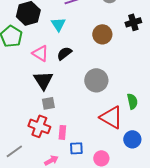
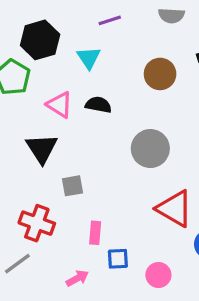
black semicircle: (64, 53) -> (98, 105), turned 49
black triangle: (43, 80) -> (42, 149), moved
red cross: (39, 126) -> (37, 223), moved

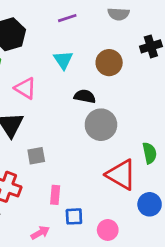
cyan triangle: (89, 58) -> (63, 60), moved
black semicircle: (98, 105) -> (85, 96), moved

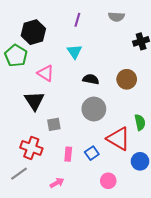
purple line: (67, 18) -> (77, 20), turned -56
brown circle: (109, 63) -> (127, 79), moved
gray circle: (101, 125) -> (94, 109), moved
blue square: (74, 216) -> (92, 153), moved, turned -32

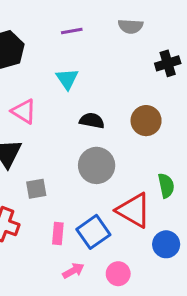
purple line: (77, 20) -> (72, 31), turned 64
blue square: (92, 153) -> (93, 232), size x1.5
pink arrow: (57, 183) -> (73, 271), moved

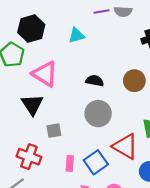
purple line: (72, 31) -> (101, 12), moved
cyan triangle: (67, 79) -> (77, 35), moved, turned 48
pink triangle: (24, 111) -> (45, 74), size x1.4

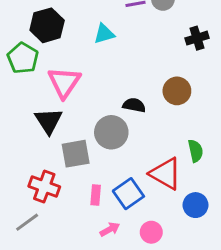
pink triangle: (45, 74) -> (64, 82), turned 32
black semicircle: (95, 81) -> (134, 105), moved
gray circle: (98, 114) -> (111, 132), moved
gray square: (54, 131) -> (76, 154), size x1.5

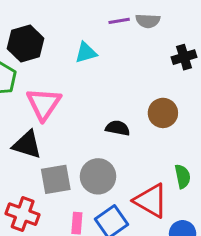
black triangle: (49, 121) -> (27, 145), turned -40
gray circle: (111, 132) -> (98, 176), moved

